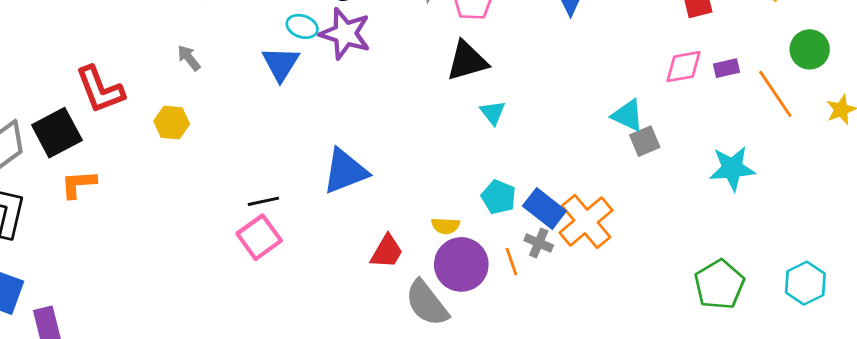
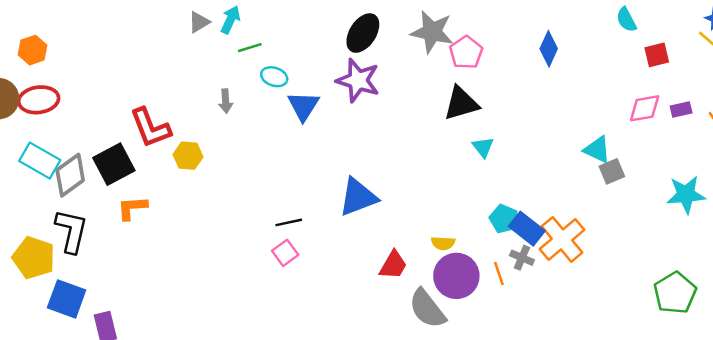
cyan ellipse: (302, 26) -> (274, 77), moved
gray arrow: (189, 58) -> (226, 101), turned -145
yellow hexagon: (172, 123) -> (188, 156), moved
cyan pentagon: (499, 197) -> (504, 219), moved
pink square: (259, 237) -> (285, 253), size x0.7

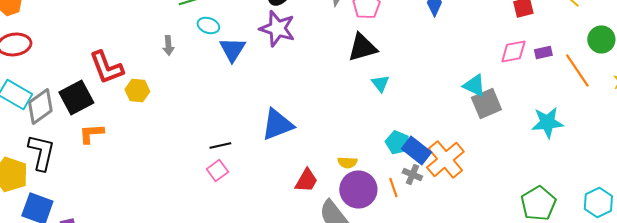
gray square: (612, 171) -> (486, 103), size x1.4

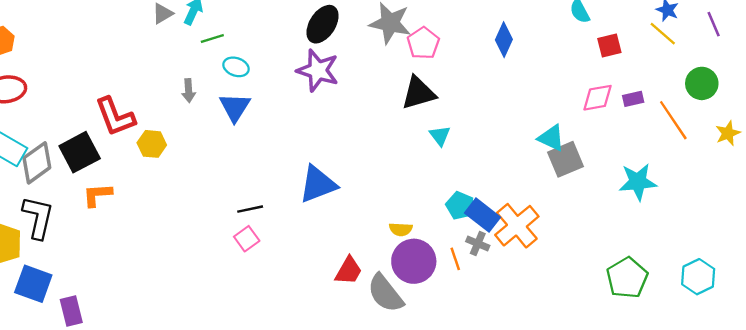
blue triangle: (232, 49) -> (235, 107), moved
red trapezoid: (306, 180) -> (349, 271), moved

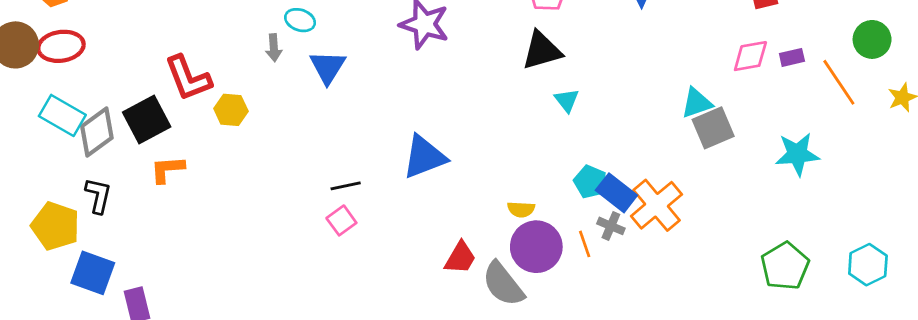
cyan ellipse: (236, 67) -> (300, 20), moved
cyan triangle: (551, 138) -> (697, 103), turned -44
black L-shape: (38, 217) -> (98, 196), size x0.7

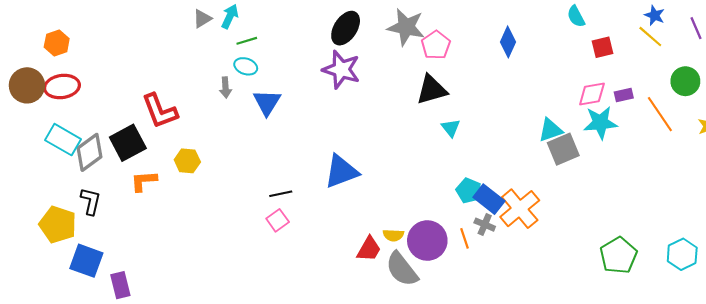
yellow hexagon: (231, 110) -> (187, 161), moved
cyan star: (797, 154) -> (600, 123), moved
yellow semicircle: (521, 209) -> (393, 235), moved

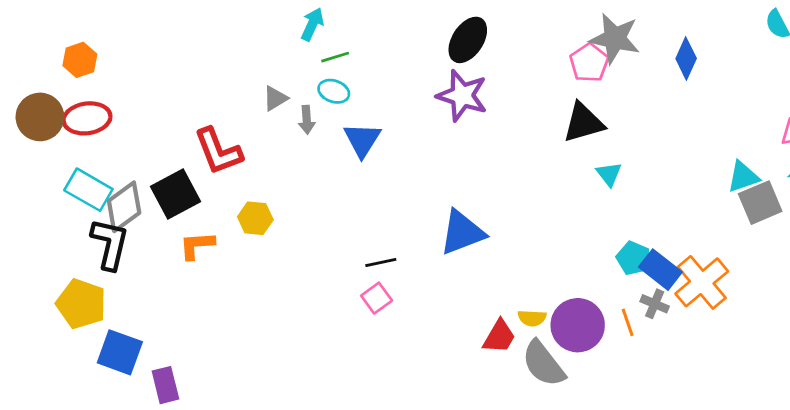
gray triangle: (202, 19) -> (275, 98), moved
gray star: (406, 27) -> (615, 39), moved
black L-shape: (91, 201) -> (110, 244), moved, size x1.4

